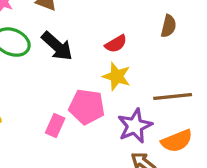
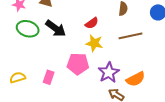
brown line: (173, 96) -> (130, 36), moved
pink rectangle: (55, 126) -> (49, 77), moved

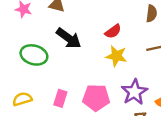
green ellipse: (28, 29) -> (34, 55), moved
pink pentagon: (78, 64) -> (96, 98), moved

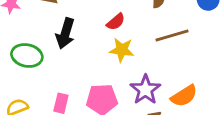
black arrow: (69, 38) -> (65, 33), turned 75

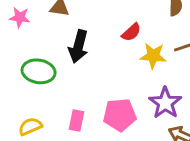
yellow star: (122, 50) -> (153, 56), moved

